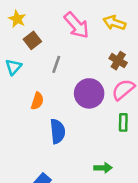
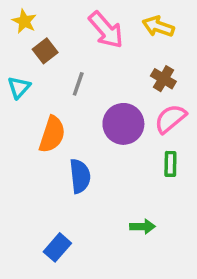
orange semicircle: (37, 101) -> (52, 134), size x1.5

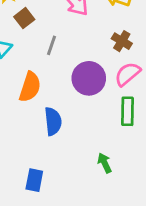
green rectangle: (170, 164) -> (128, 111), size x1.4
green arrow: (143, 227) -> (105, 163), turned -114
blue rectangle: (57, 247) -> (34, 180), turned -30

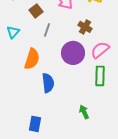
brown square: (24, 18) -> (36, 11), moved
brown cross: (122, 41) -> (85, 27), moved

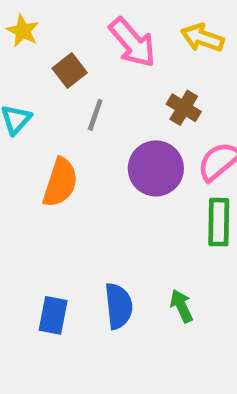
blue semicircle: (48, 83) -> (118, 306), moved
blue rectangle: (35, 124) -> (53, 315), moved

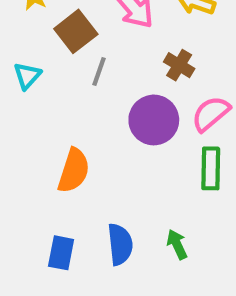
brown square: (70, 71) -> (76, 31), size x1.4
orange semicircle: (60, 182) -> (74, 171), moved

